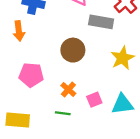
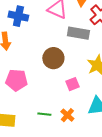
orange cross: (68, 90) -> (67, 115), moved
pink square: (94, 100) -> (72, 84), moved

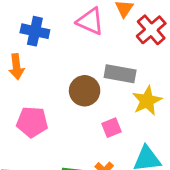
gray rectangle: (78, 33) -> (120, 74), moved

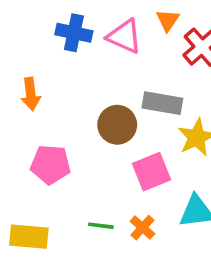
blue cross: (35, 31) -> (74, 33), moved
pink square: (112, 128) -> (151, 172), size x1.5

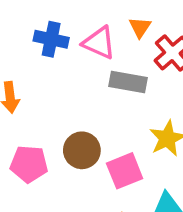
gray rectangle: (162, 103) -> (128, 82), moved
brown circle: (117, 125) -> (82, 150), moved

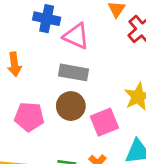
pink triangle: (99, 43) -> (76, 36), moved
gray rectangle: (128, 82) -> (74, 72), moved

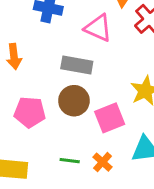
pink triangle: (76, 36) -> (98, 28), moved

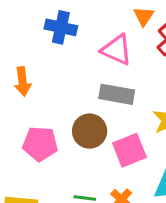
gray rectangle: (77, 65) -> (117, 94), moved

